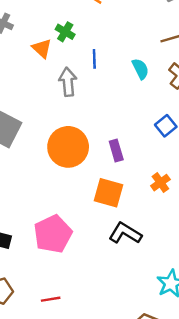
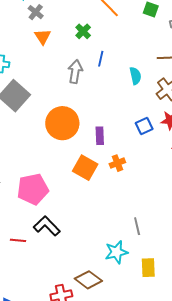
orange triangle: (42, 48) -> (43, 37), moved
orange cross: (160, 183) -> (117, 163), moved
black L-shape: (125, 233) -> (47, 226), moved

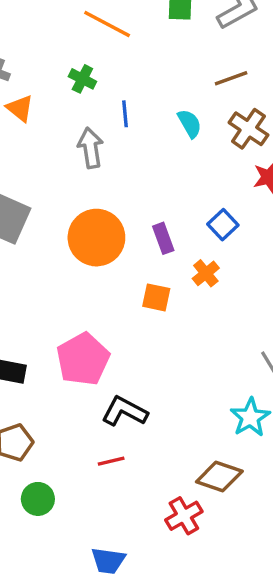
blue square: (144, 126) -> (223, 225), moved
orange square: (85, 168) -> (156, 297), size x0.7
red line: (18, 240) -> (111, 461), moved

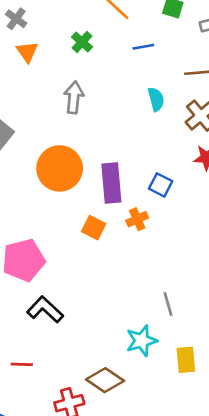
blue line: (125, 114) -> (143, 47), moved, turned 70
blue square: (223, 225) -> (161, 185), turned -35
purple rectangle: (163, 238) -> (111, 183), size x1.6
red line: (111, 461) -> (22, 364), moved

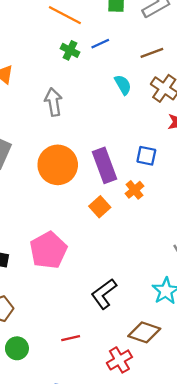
green cross: (82, 42) -> (70, 50), moved
orange square: (94, 228) -> (100, 207), turned 36
black L-shape: (45, 310) -> (104, 294), moved, turned -64

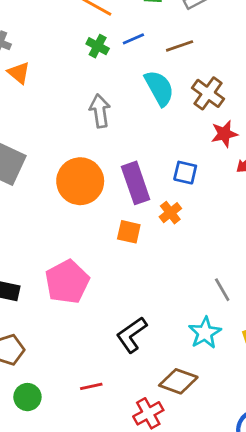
brown line: (152, 53) -> (180, 46), moved
cyan semicircle: (123, 85) -> (159, 88), size x1.5
gray arrow: (53, 102) -> (100, 111), moved
orange square: (100, 207) -> (129, 232), turned -36

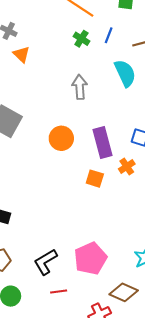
blue line: (133, 39) -> (109, 35), turned -49
orange circle: (80, 181) -> (61, 138), size x0.7
pink pentagon: (67, 282) -> (90, 258), moved
black L-shape: (132, 335) -> (46, 262), moved

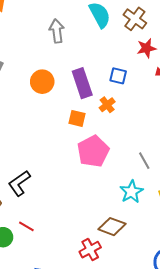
pink pentagon: (90, 258) -> (93, 151), moved
black L-shape: (46, 262) -> (19, 183), moved
red line: (59, 292) -> (26, 226), moved, turned 42

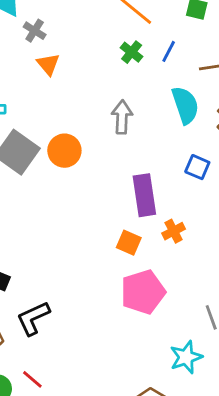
blue square: (118, 76) -> (197, 167), moved
orange circle: (42, 82) -> (64, 151), moved

